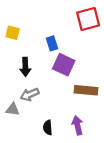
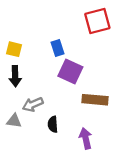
yellow square: (13, 33) -> (14, 49), moved
black arrow: (25, 67) -> (15, 76), moved
black semicircle: (48, 127) -> (53, 124), moved

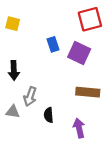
yellow square: (14, 49) -> (13, 24), moved
purple square: (70, 71) -> (79, 53), moved
gray arrow: (33, 104) -> (30, 97), turned -48

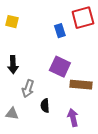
blue rectangle: (53, 44) -> (60, 31), moved
purple square: (79, 53) -> (60, 67), moved
gray triangle: (13, 112) -> (12, 114), moved

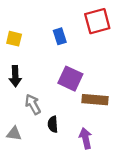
yellow square: (12, 22) -> (14, 39), moved
blue rectangle: (60, 31) -> (60, 36), moved
gray arrow: (28, 89) -> (33, 104), turned 132

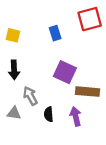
gray triangle: (14, 134) -> (14, 113), moved
purple arrow: (86, 138) -> (76, 116), moved

